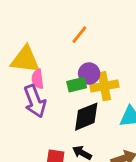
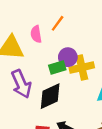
pink semicircle: (38, 79) -> (36, 34), moved
black diamond: (86, 117) -> (50, 96), moved

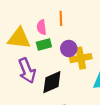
orange line: (58, 23) -> (61, 18), turned -40
green rectangle: (57, 67) -> (44, 45), moved

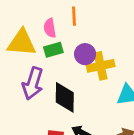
purple arrow: (27, 71) -> (33, 83), turned 40
black diamond: (52, 82) -> (65, 97), turned -65

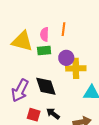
purple arrow: (33, 83) -> (20, 90), moved
black diamond: (65, 97) -> (46, 86), turned -30

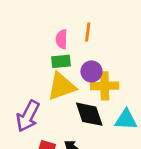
yellow triangle: (22, 41) -> (61, 86), moved, turned -35
black diamond: (46, 86) -> (89, 114), moved

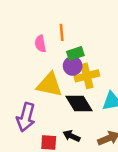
green rectangle: (61, 61) -> (75, 53), moved
yellow triangle: (61, 86) -> (49, 85), turned 44

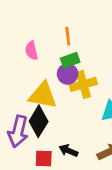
orange line: (62, 32) -> (68, 36), moved
black diamond: (79, 104) -> (39, 121), moved, turned 64

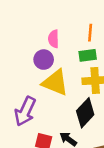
purple circle: (68, 74) -> (44, 60), moved
black diamond: (39, 121) -> (85, 113), moved

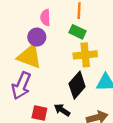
green rectangle: (88, 55) -> (77, 32), turned 35
yellow triangle: (55, 83) -> (29, 57), moved

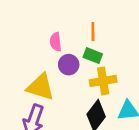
purple circle: (37, 37) -> (69, 65), moved

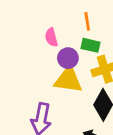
yellow triangle: (40, 87) -> (68, 80), moved

